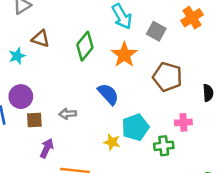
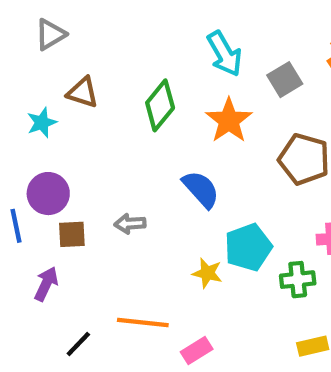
gray square: (156, 31) -> (285, 80), turned 30
purple arrow: (47, 148) -> (46, 284), moved

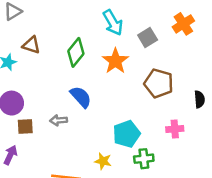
blue semicircle: (201, 189) -> (81, 97), moved
yellow star: (207, 273) -> (103, 161), moved
green cross: (298, 280) -> (144, 159), moved

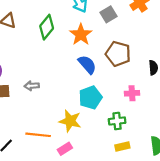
blue semicircle: (81, 97) -> (87, 64), moved
green cross: (144, 159) -> (117, 121), moved
yellow star: (103, 161) -> (70, 121), size x1.5

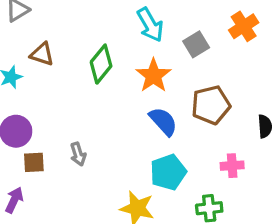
brown pentagon: (118, 54) -> (211, 105), turned -30
gray arrow: (32, 86) -> (78, 154), turned -104

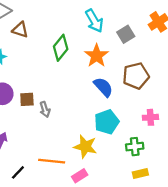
brown triangle: (42, 54) -> (20, 30), moved
brown square: (34, 162) -> (27, 99), moved

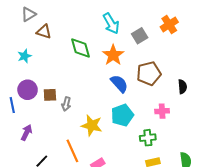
green diamond: (61, 48) -> (81, 48), turned -55
gray arrow: (45, 109) -> (66, 104), turned 32
yellow star: (85, 147) -> (92, 125), moved
orange line: (52, 161) -> (72, 151), turned 60

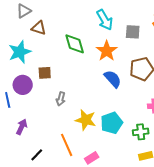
gray square: (140, 36) -> (133, 32), turned 35
cyan star: (24, 56) -> (20, 52), size x1.6
brown square: (50, 95) -> (45, 73), moved
cyan pentagon: (122, 115) -> (112, 123), moved

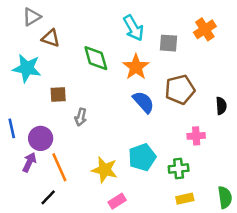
cyan star: (20, 52) -> (27, 68), turned 30
purple circle: (23, 85) -> (41, 138), moved
gray arrow: (61, 99) -> (81, 117), moved
yellow star: (86, 120) -> (105, 170), moved
orange line: (67, 145) -> (59, 167), moved

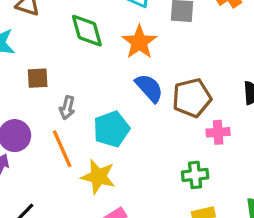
brown pentagon: (180, 89) -> (192, 98), moved
cyan pentagon: (142, 157) -> (111, 129), moved
orange line: (59, 167) -> (62, 149), moved

